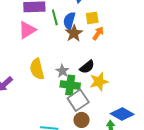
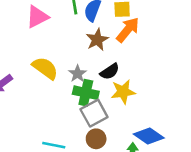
brown star: (74, 33) -> (97, 40), moved
orange arrow: (98, 33) -> (128, 30), size x1.5
yellow semicircle: (37, 69) -> (45, 68), turned 135

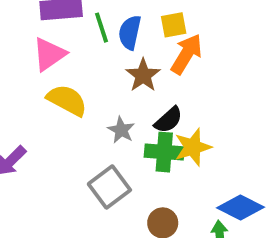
yellow semicircle: (45, 68) -> (67, 100), moved
green cross: (86, 93) -> (164, 152), moved
gray square: (94, 113) -> (109, 187), moved

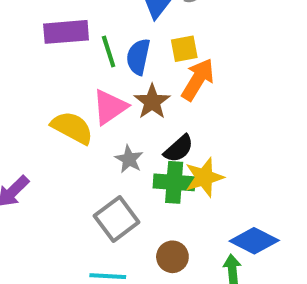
pink triangle: (49, 54) -> (110, 107), moved

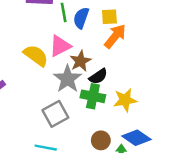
brown star: (152, 102) -> (80, 61), moved
gray star: (129, 159) -> (68, 79), size x1.6
yellow star: (204, 177) -> (125, 100), moved
brown circle: (172, 257) -> (101, 140), moved

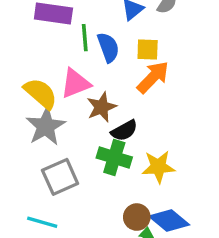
blue semicircle: (81, 18) -> (108, 47), turned 135
gray star: (68, 79) -> (46, 126), moved
brown circle: (101, 140) -> (137, 217), moved

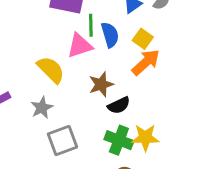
yellow square: (148, 50) -> (143, 39), turned 30
pink triangle: (75, 83) -> (80, 46), moved
gray star: (46, 126) -> (42, 108), moved, size x0.7
green cross: (114, 157) -> (119, 140), moved

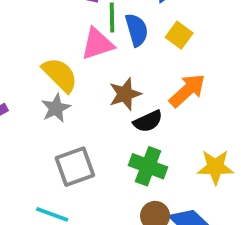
orange arrow: (146, 62) -> (187, 90), moved
gray star: (42, 108) -> (56, 108), moved
yellow star: (145, 138) -> (215, 167), moved

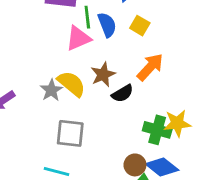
yellow semicircle: (60, 75) -> (71, 84), moved
green cross: (148, 166) -> (157, 130), moved
gray square: (75, 167) -> (70, 133), turned 32

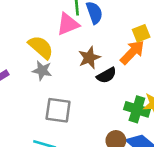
yellow square: (140, 26) -> (141, 33), moved, turned 36
yellow semicircle: (71, 84) -> (41, 47), moved
gray star: (51, 90) -> (42, 71), turned -30

